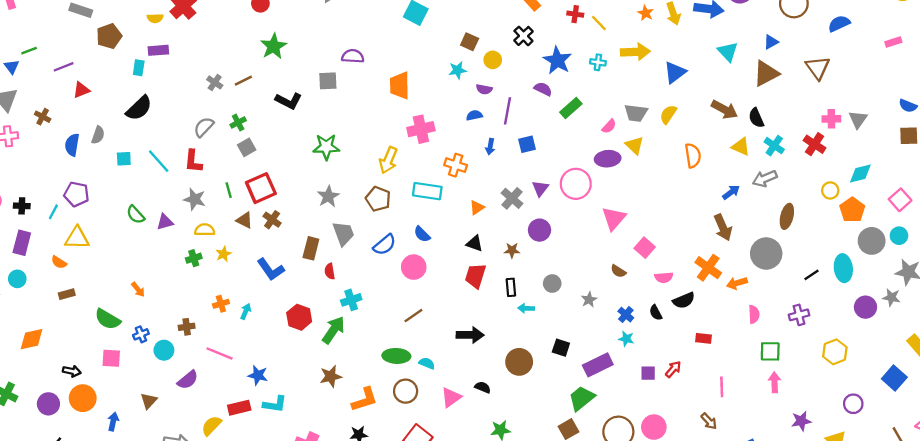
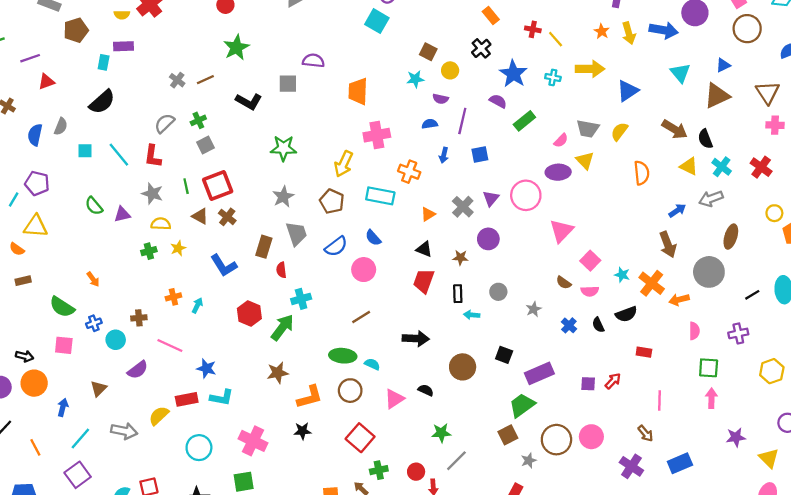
pink cross: (831, 119) -> (775, 125), moved
pink semicircle: (664, 277) -> (590, 291), moved
cyan star: (626, 339) -> (622, 275), moved

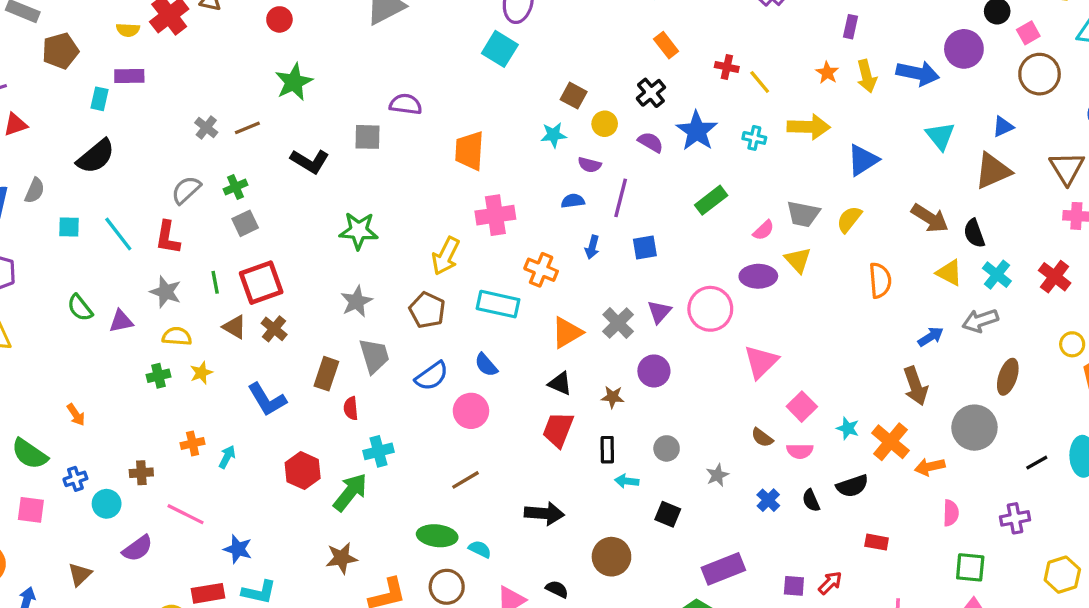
purple semicircle: (498, 101) -> (651, 142), moved
orange triangle: (428, 214) -> (567, 333), size x1.5
black square: (504, 355) -> (668, 514), moved

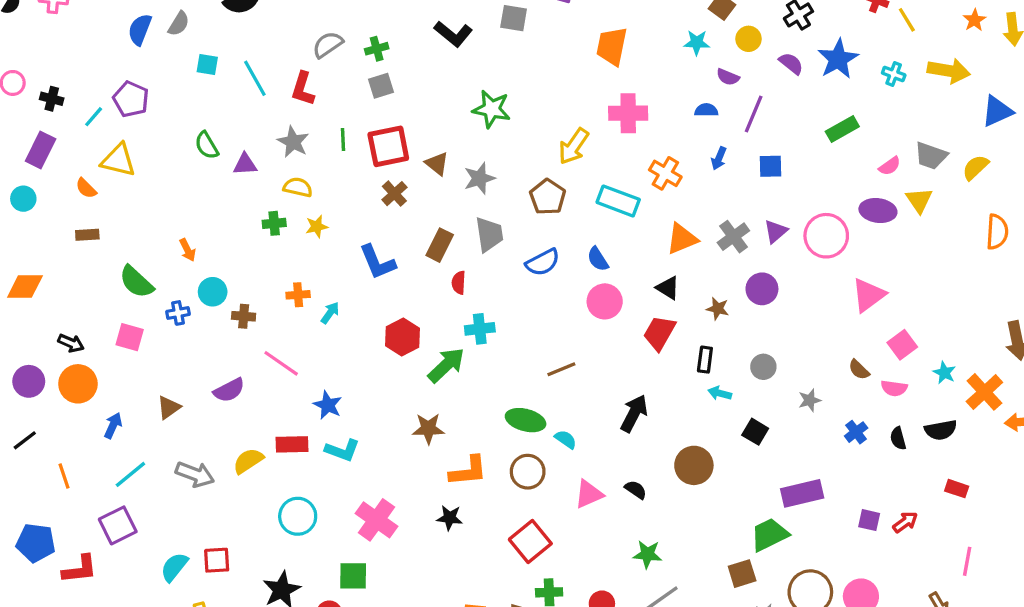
brown triangle: (235, 327) -> (437, 164), moved
pink circle: (471, 411) -> (605, 301), moved
cyan circle: (107, 504) -> (213, 292), moved
black arrow: (544, 513) -> (634, 413), turned -75

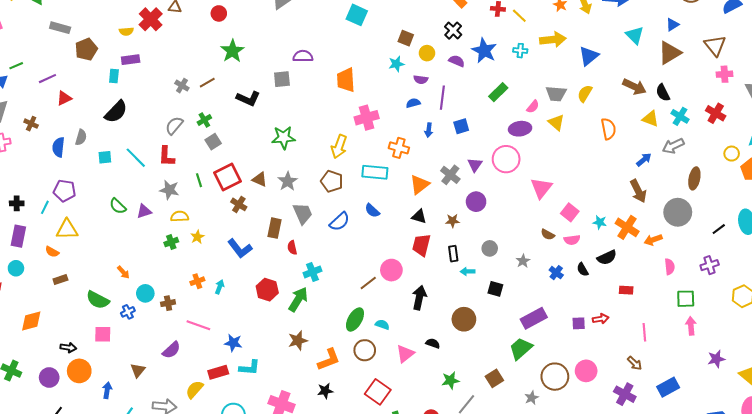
purple ellipse: (878, 211) -> (520, 129), moved
pink circle: (605, 301) -> (391, 270), moved
green ellipse: (526, 420) -> (355, 319), turned -60
red arrow: (905, 522) -> (601, 319), turned 42
brown square: (742, 574) -> (494, 378), moved

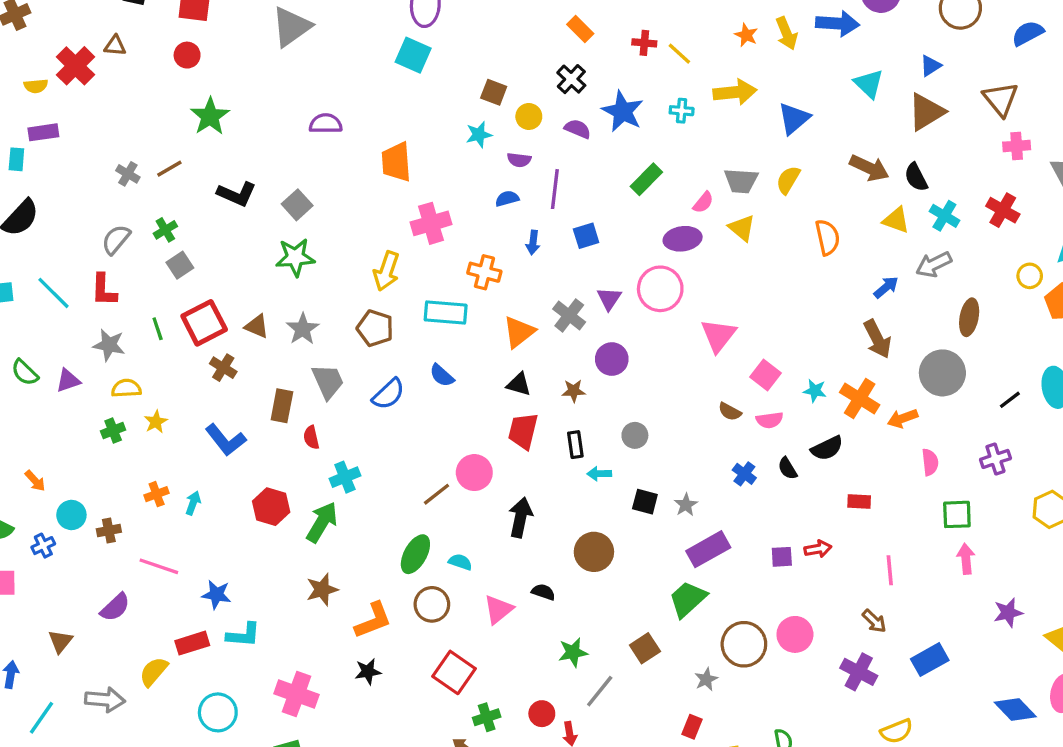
gray square: (282, 79) -> (297, 205), moved, turned -36
gray star: (523, 261) -> (686, 505), moved

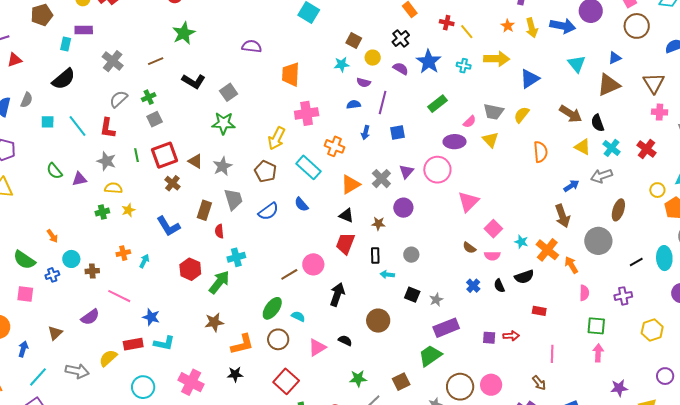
gray cross: (128, 174) -> (113, 61), moved, size x1.5
cyan rectangle: (446, 313) -> (308, 167), turned 30
orange arrow: (903, 418) -> (571, 265), turned 72

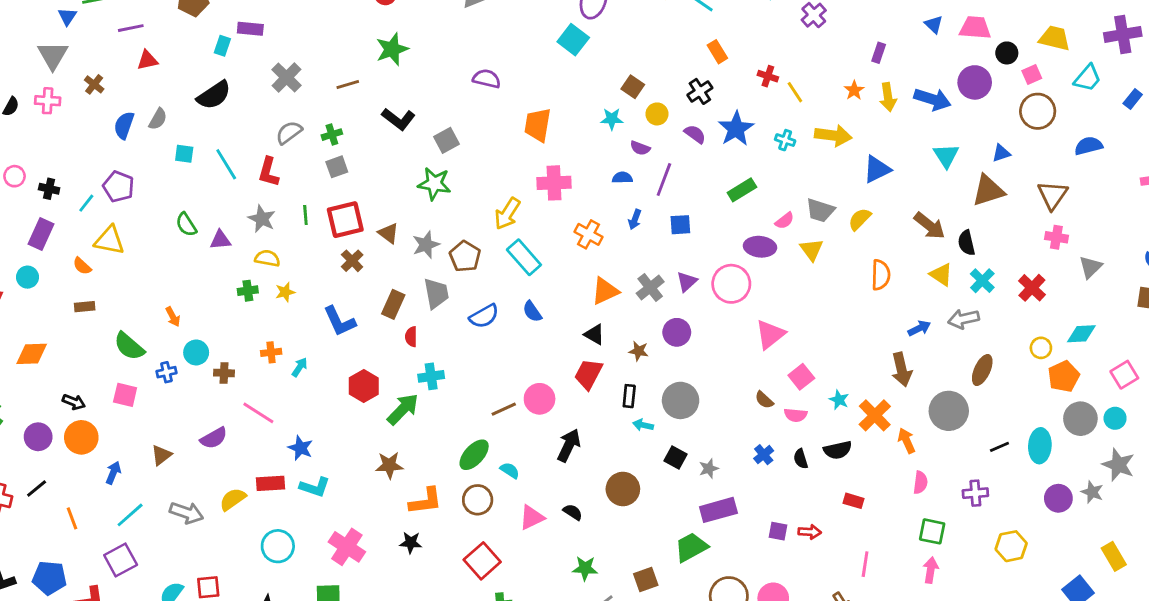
cyan rectangle: (308, 167) -> (524, 257), moved
brown pentagon: (265, 171) -> (465, 256), moved
gray circle: (411, 255) -> (681, 400), size x1.6

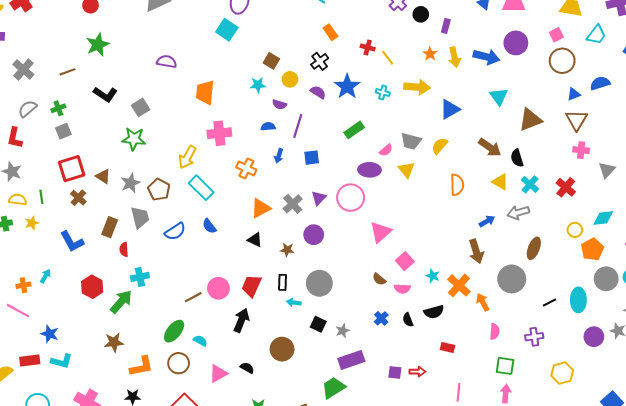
black circle: (1007, 53) -> (421, 14), moved
blue triangle: (1001, 153) -> (574, 94), moved
green line: (305, 215) -> (41, 197), moved
orange cross: (271, 352) -> (23, 285), moved
red trapezoid: (588, 374) -> (251, 286), moved

